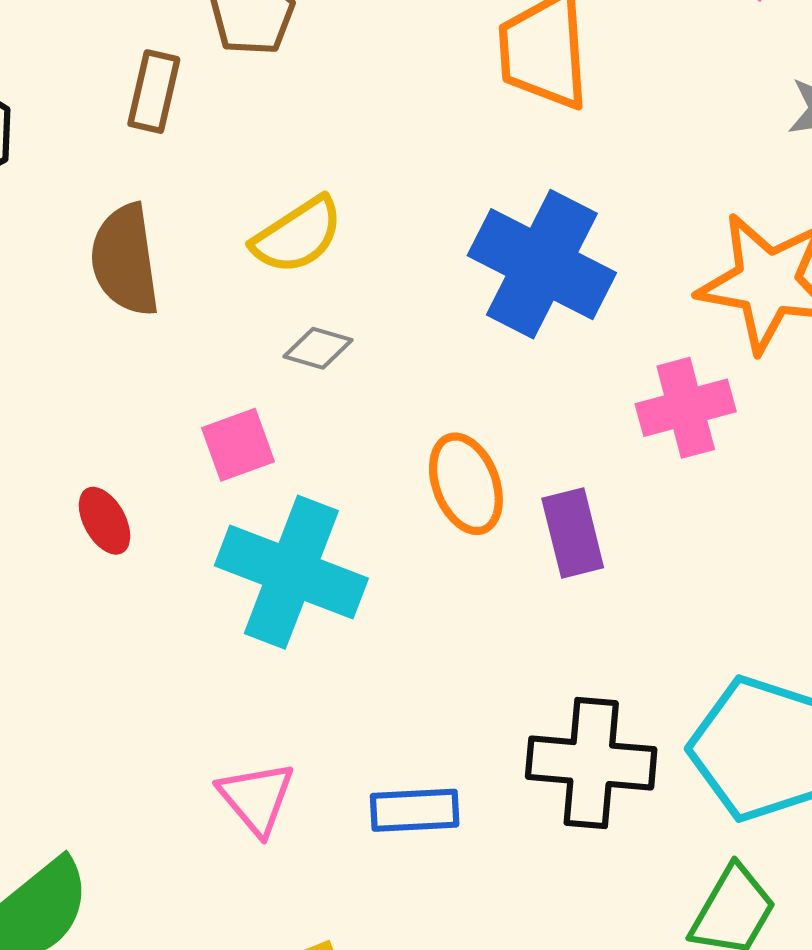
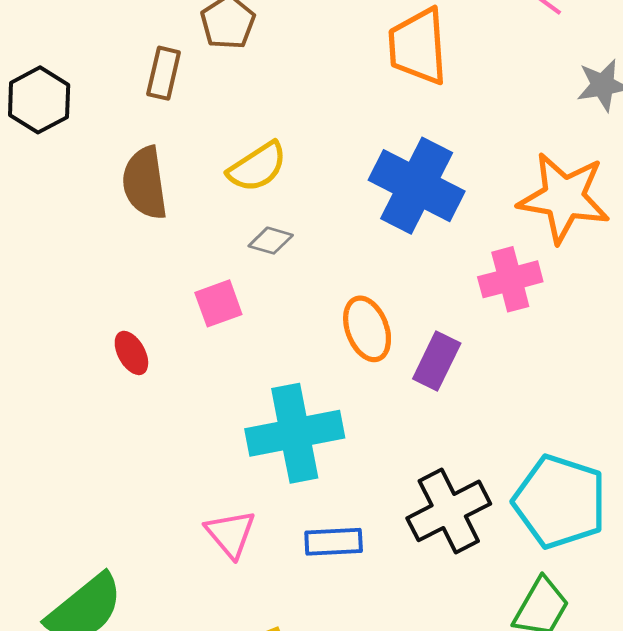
purple rectangle: (573, 533) -> (437, 361), turned 40
cyan cross: (291, 572) -> (295, 433), moved, turned -32
black cross: (591, 763) -> (449, 511), turned -32

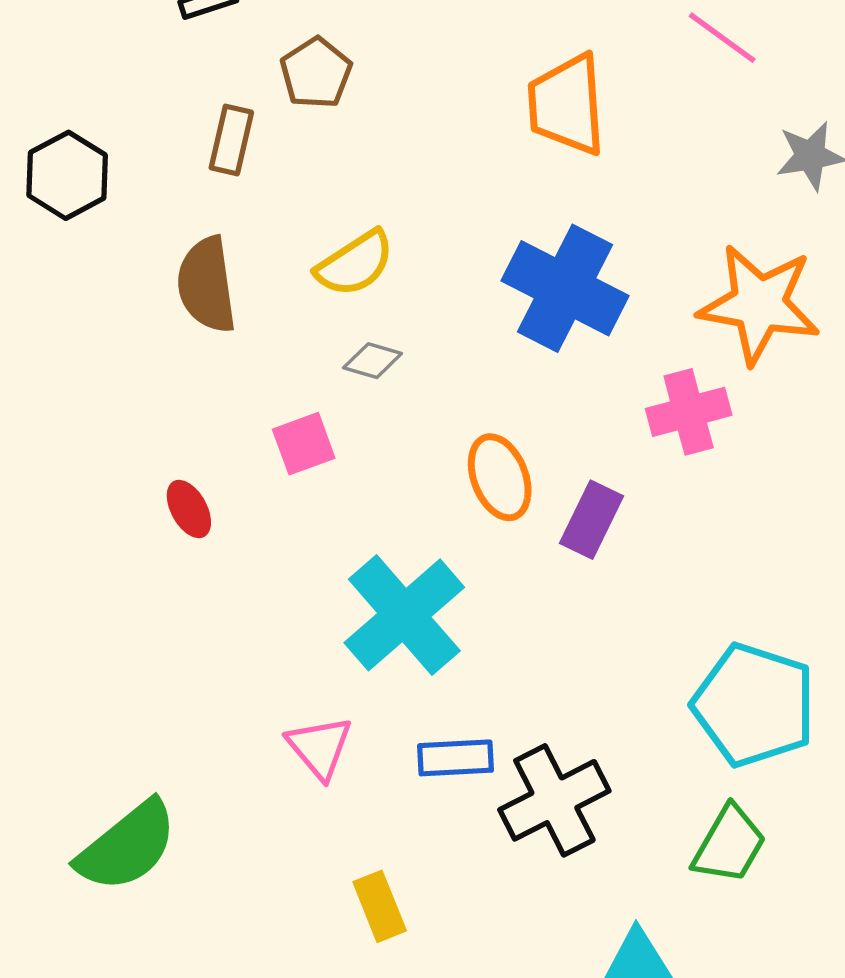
cyan cross: (295, 433) -> (404, 615), turned -30
black cross: (449, 511) -> (554, 800), moved

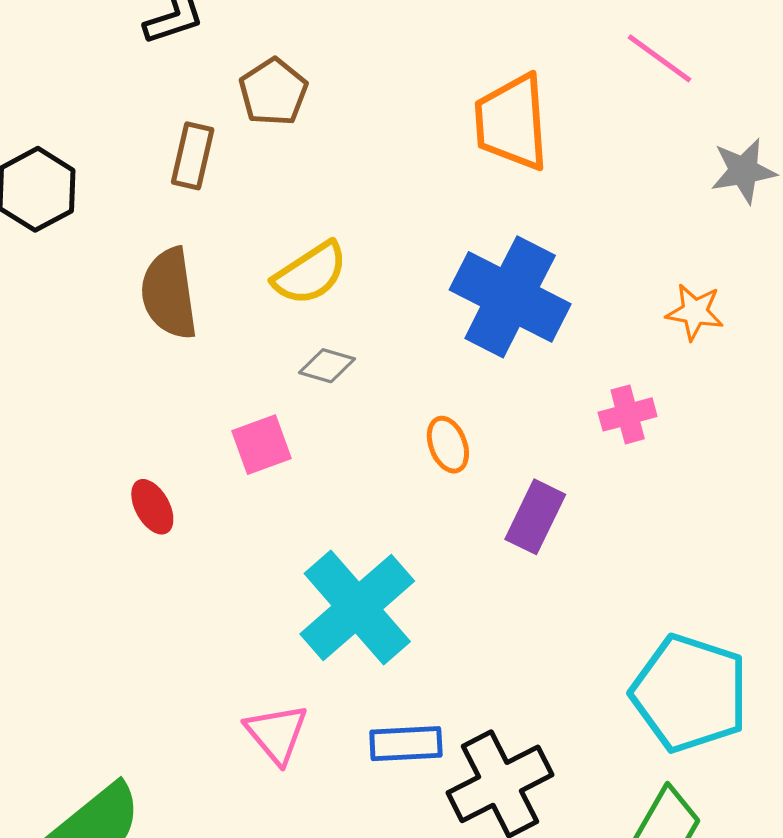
orange star: (759, 304) -> (695, 312), size x0.5
pink cross: (689, 412) -> (628, 414), size x0.7
orange ellipse: (500, 477) -> (448, 445), moved, size x0.7

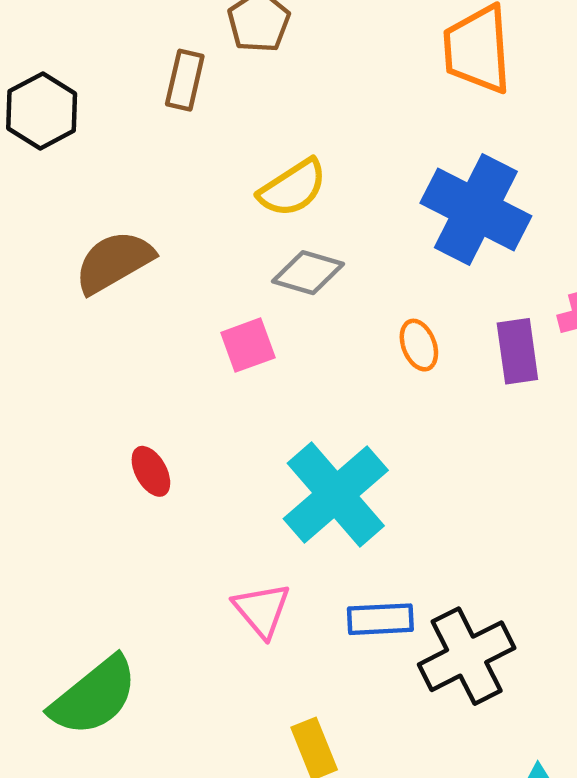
brown semicircle: (169, 293) -> (114, 262), moved, turned 68
gray diamond: (327, 366) -> (308, 273), size x1.4
red ellipse: (152, 507) -> (151, 471), moved
purple rectangle: (535, 517) -> (517, 351), moved, turned -34

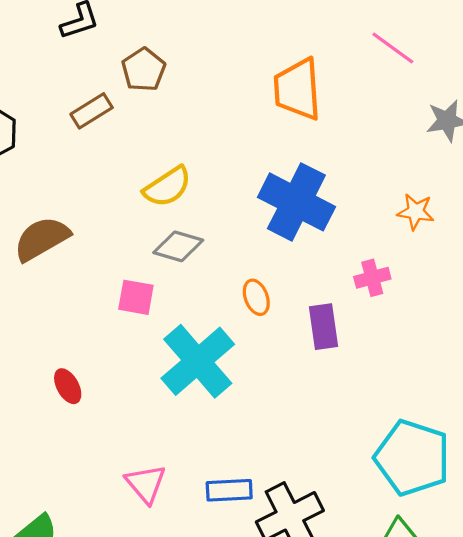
brown rectangle: (185, 80) -> (92, 111), turned 45
pink square: (248, 345) -> (136, 297), turned 30
purple rectangle: (517, 351) -> (323, 327), moved
cyan cross: (336, 494) -> (198, 361), moved

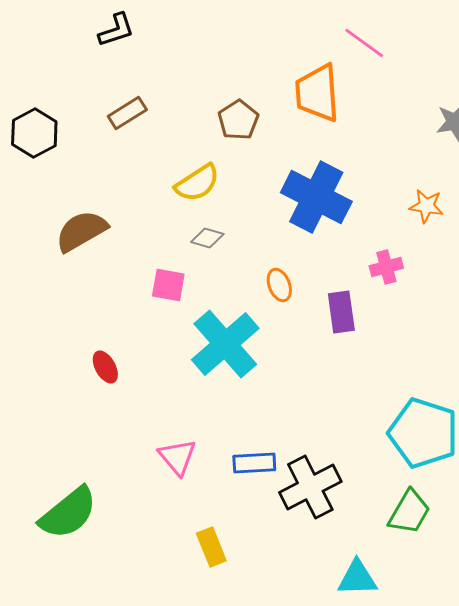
pink line: (393, 48) -> (364, 43), moved
brown pentagon: (144, 70) -> (238, 120), moved
gray diamond: (178, 246) -> (207, 238), size x0.7

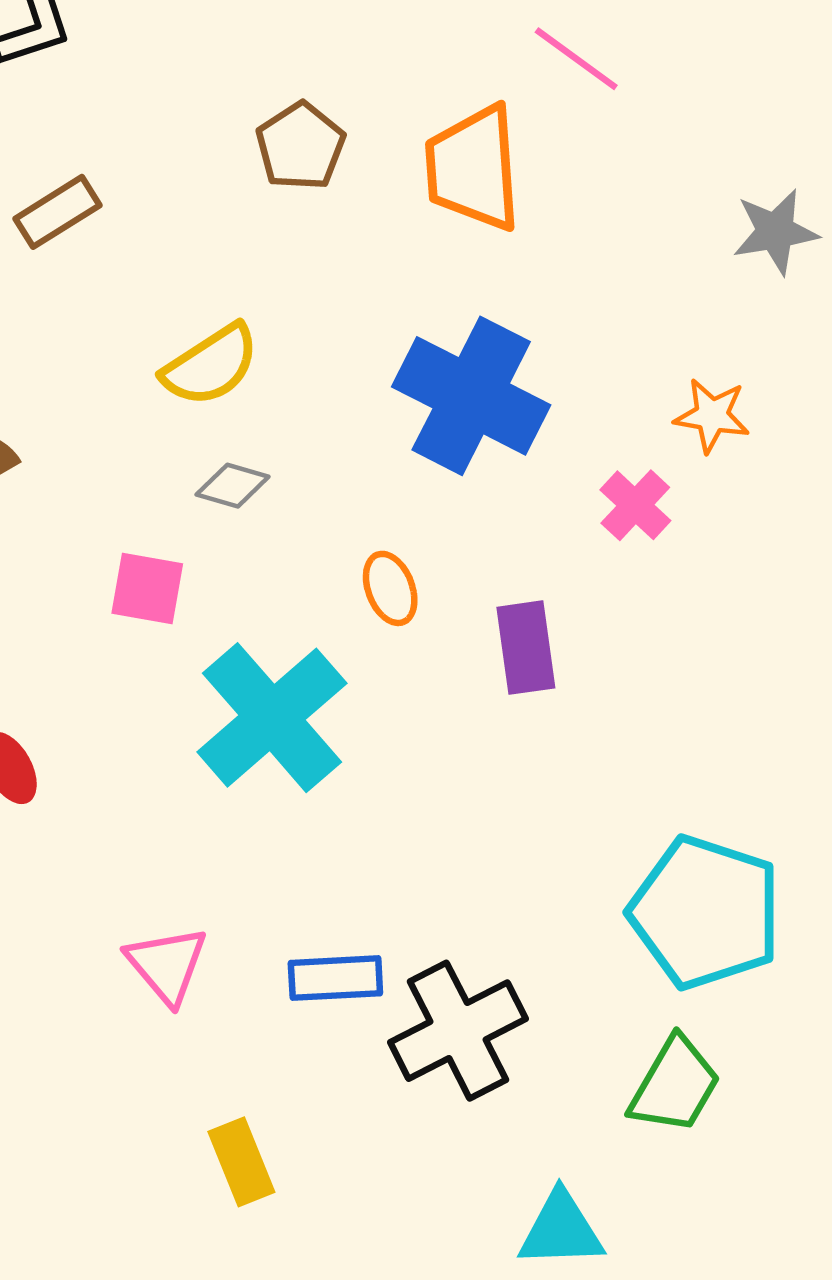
brown pentagon: (238, 120) -> (300, 146), moved
pink cross: (386, 267) -> (635, 505), moved, turned -32

